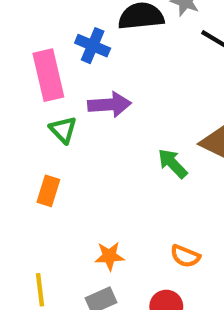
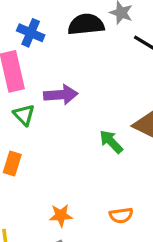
blue cross: (93, 46) -> (31, 33), moved
orange semicircle: (185, 256) -> (121, 215), turned -30

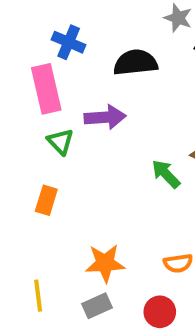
black semicircle: (86, 24) -> (135, 63), moved
orange star: (61, 215) -> (105, 263), size x1.4

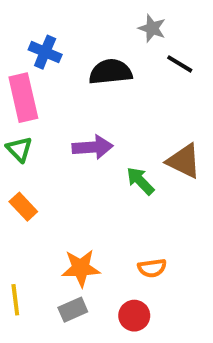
purple arrow: (105, 117) -> (93, 147), moved
green triangle: (60, 142) -> (19, 149), moved
orange rectangle: (46, 200) -> (23, 207), turned -60

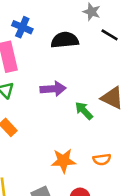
orange star: (81, 268) -> (63, 161), moved
orange semicircle: (152, 268) -> (102, 159), moved

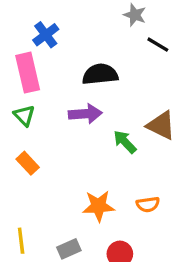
blue cross: (22, 27) -> (46, 35), turned 30
black semicircle: (65, 40) -> (100, 74), moved

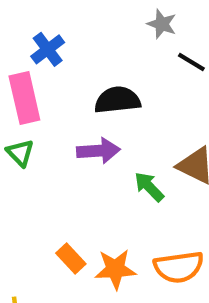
orange rectangle: (28, 163) -> (71, 259), moved
orange semicircle: (148, 204) -> (179, 267), size x1.6

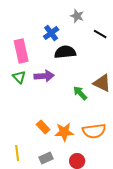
gray star: (162, 24) -> (77, 16), moved
blue cross: (48, 49) -> (51, 33), moved
purple arrow: (98, 151) -> (44, 76), moved

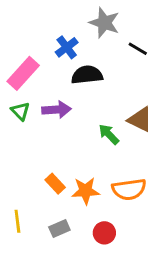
gray star: (77, 16) -> (104, 23), size x1.5
pink rectangle: (21, 51) -> (23, 73), turned 55

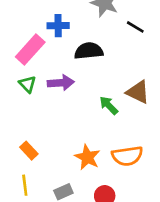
blue cross: (67, 47) -> (58, 26), moved, turned 36
orange rectangle: (55, 184) -> (29, 151), moved
orange star: (86, 191) -> (87, 157), turned 30

